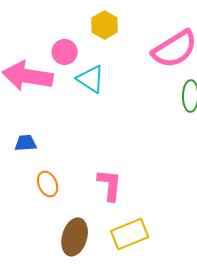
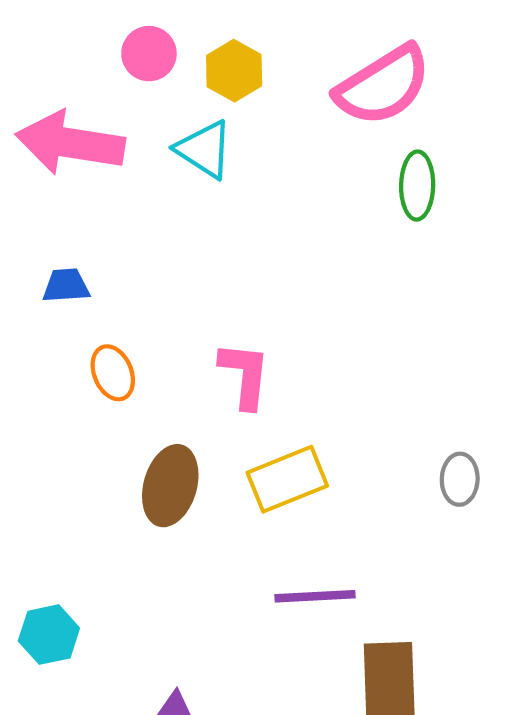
yellow hexagon: (105, 25) -> (234, 71), moved
pink circle: (65, 52) -> (149, 54), moved

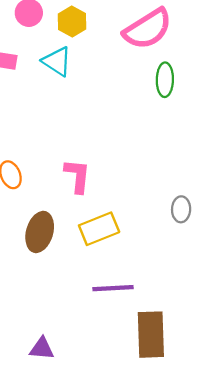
gray ellipse: (460, 479) -> (181, 209), moved

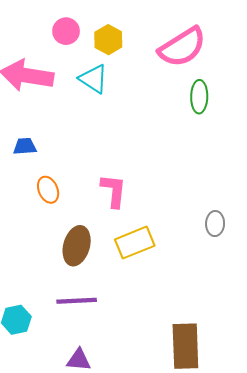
purple line: (113, 288) -> (77, 301), moved

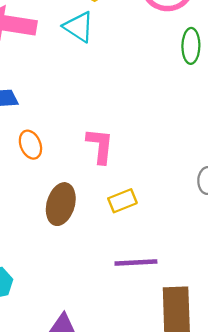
yellow rectangle: (135, 243) -> (122, 201), size x0.7
purple line: (77, 301) -> (136, 262), moved

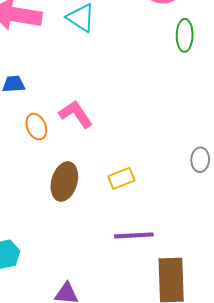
pink L-shape: (100, 146) -> (76, 114), moved, turned -40

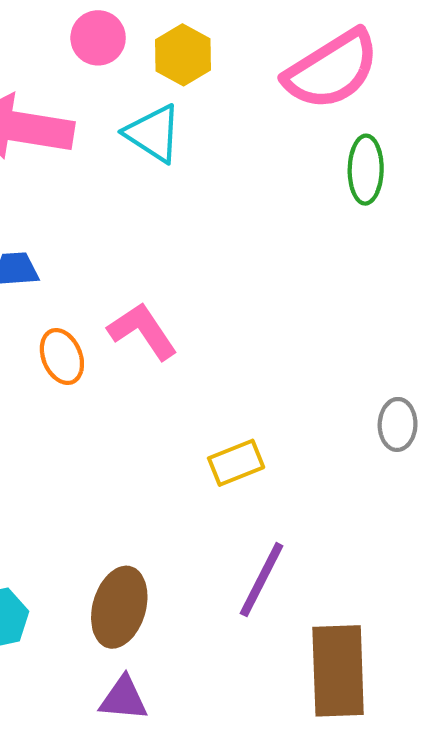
brown ellipse: (64, 182) -> (119, 607), moved
purple line: (134, 235) -> (262, 580), turned -60

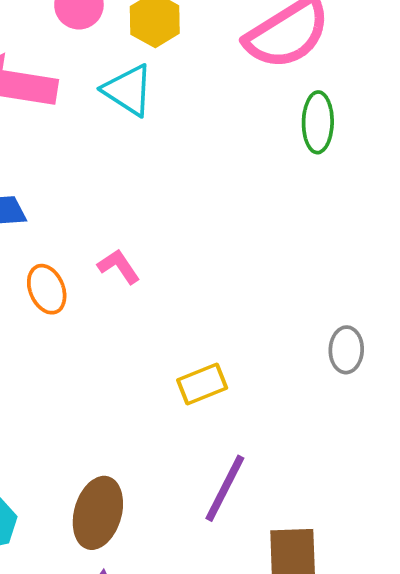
pink L-shape: (143, 331) -> (119, 266), size x0.7

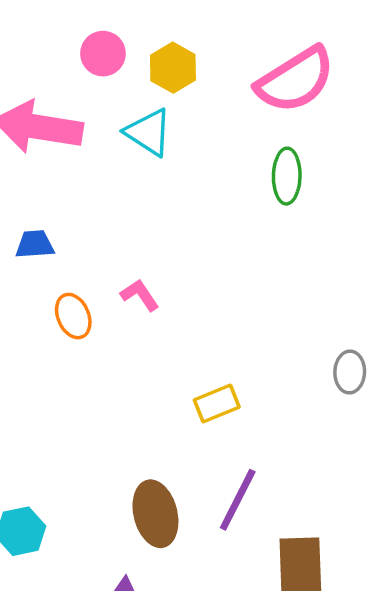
green ellipse: (318, 122) -> (287, 176), moved
brown ellipse: (98, 513) -> (155, 514), moved, turned -30

